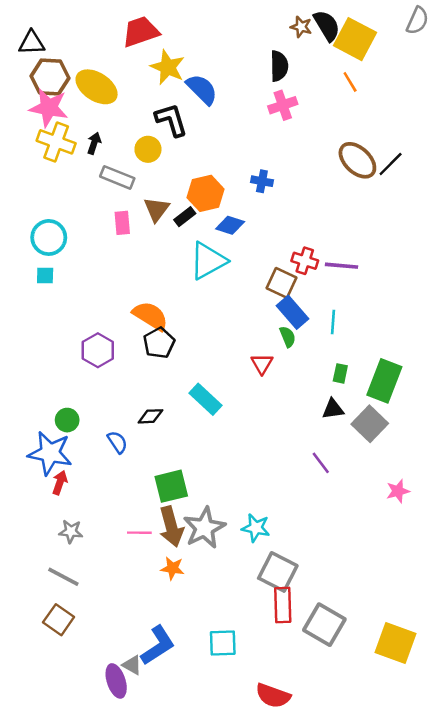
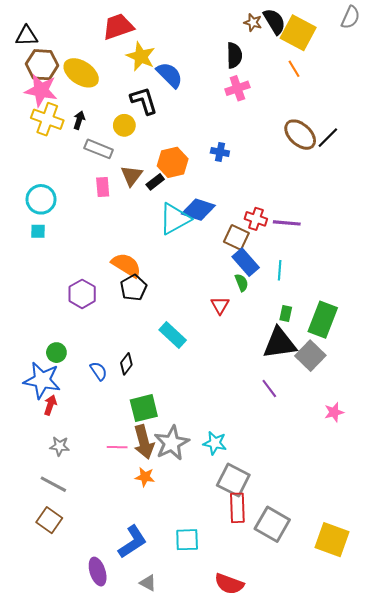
blue diamond: (230, 225) -> (198, 210), moved, size x1.4
black triangle: (333, 409) -> (280, 343), size x1.8
black diamond: (150, 416) -> (126, 364), moved, turned -50
gray triangle: (132, 665) -> (148, 583), moved

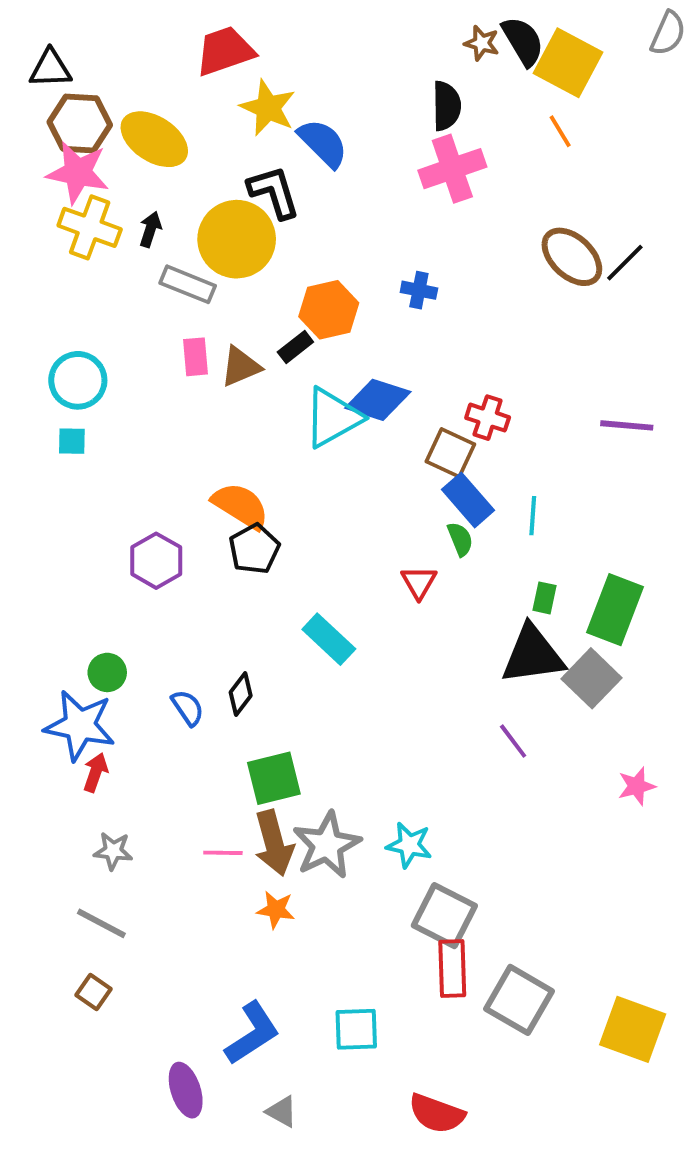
pink cross: (237, 88) -> (452, 169), size x1.4
yellow circle: (124, 125) -> (237, 239), size x1.8
brown triangle: (132, 176) -> (241, 367), moved, turned 30
purple line: (287, 223) -> (627, 425), moved
brown square: (49, 520) -> (94, 992), size x0.7

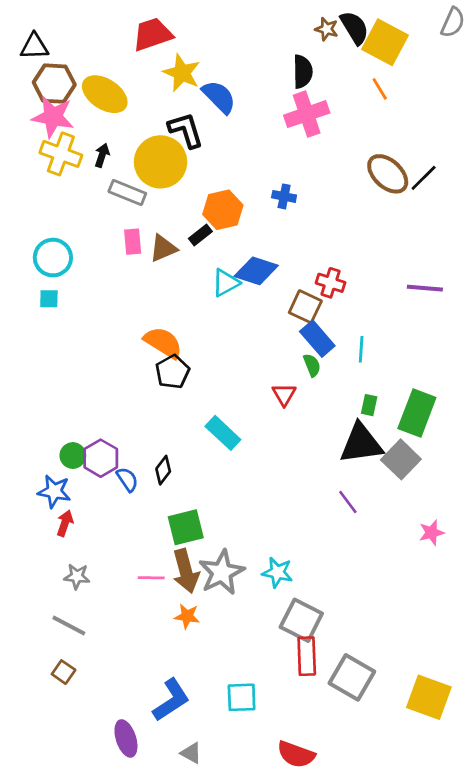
cyan triangle: (333, 418) -> (226, 283), size x0.7
purple hexagon: (156, 561) -> (101, 458), moved
blue star: (80, 725) -> (54, 491), size x0.7

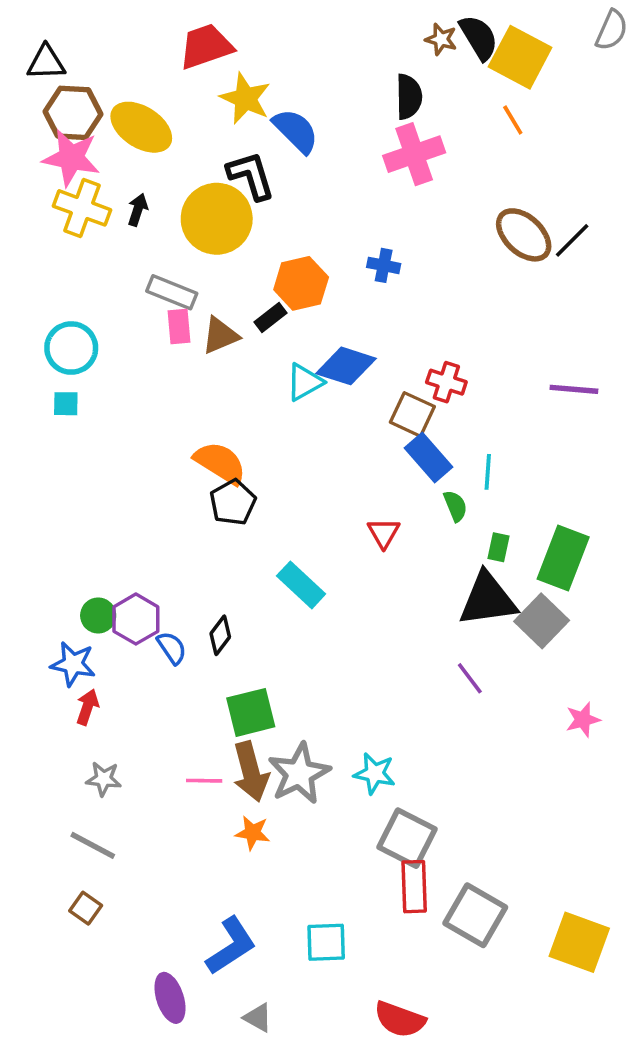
gray rectangle: (127, 192) -> (172, 292), moved
green semicircle: (312, 365) -> (455, 506), moved

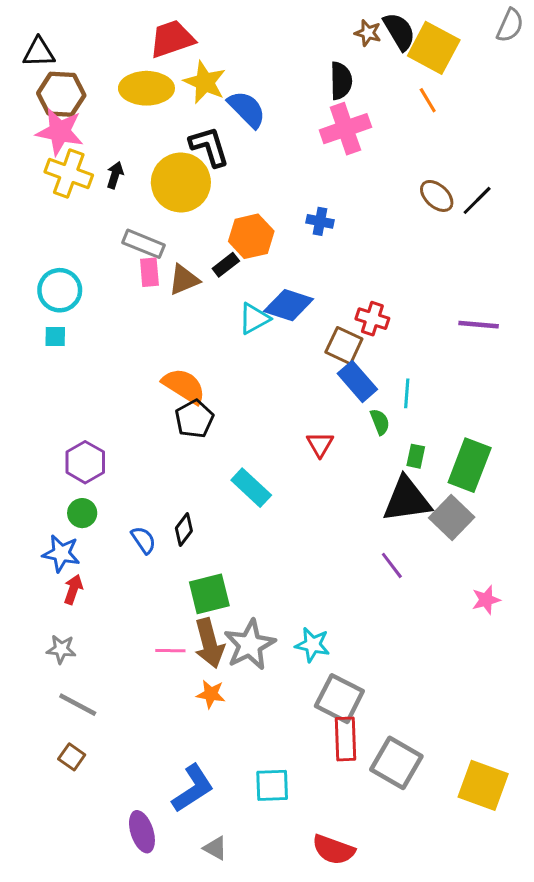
yellow ellipse: (141, 127) -> (146, 88), moved, turned -33
brown ellipse: (524, 235) -> (437, 196), size x0.7
purple hexagon: (136, 619) -> (85, 462), moved
gray star: (104, 779) -> (61, 649), moved

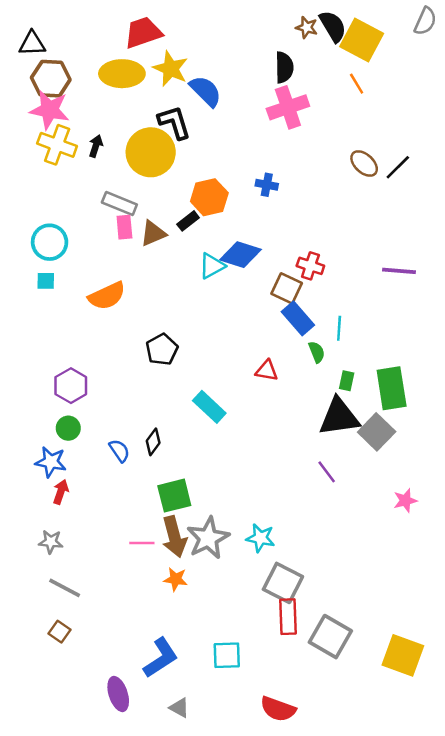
orange semicircle: (184, 386) -> (107, 296), moved, turned 123
red triangle: (320, 444) -> (267, 371), turned -50
green rectangle: (470, 465) -> (392, 388), turned -30

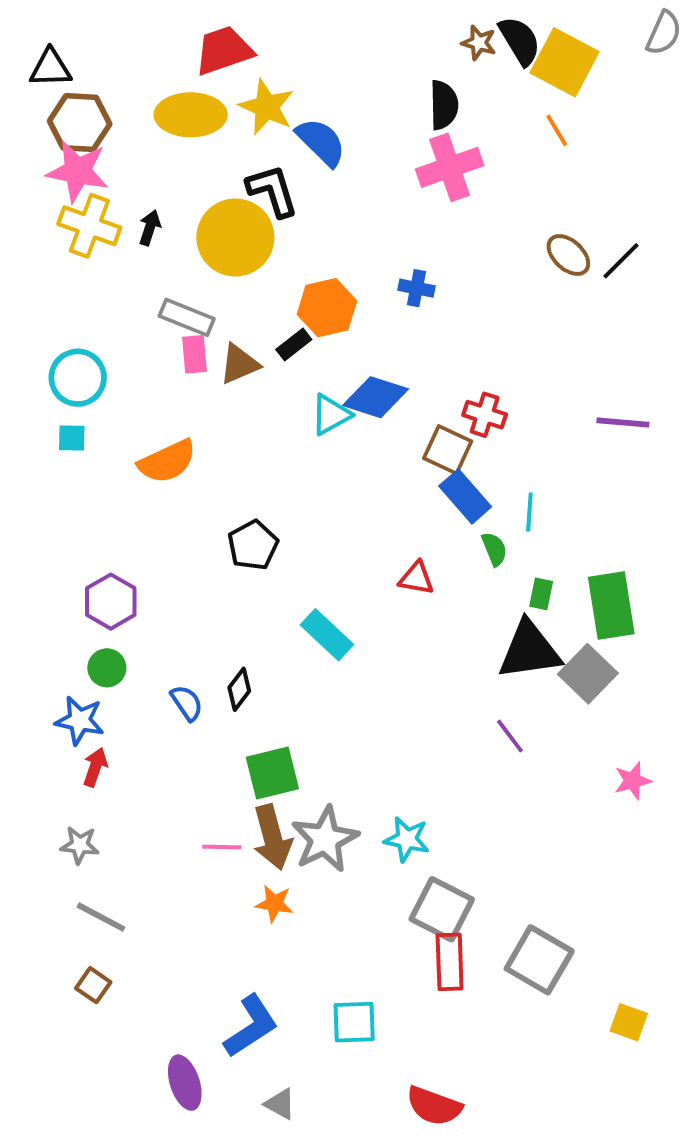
gray square: (330, 637) -> (539, 960), moved
yellow square: (403, 655) -> (629, 1022), size x0.6

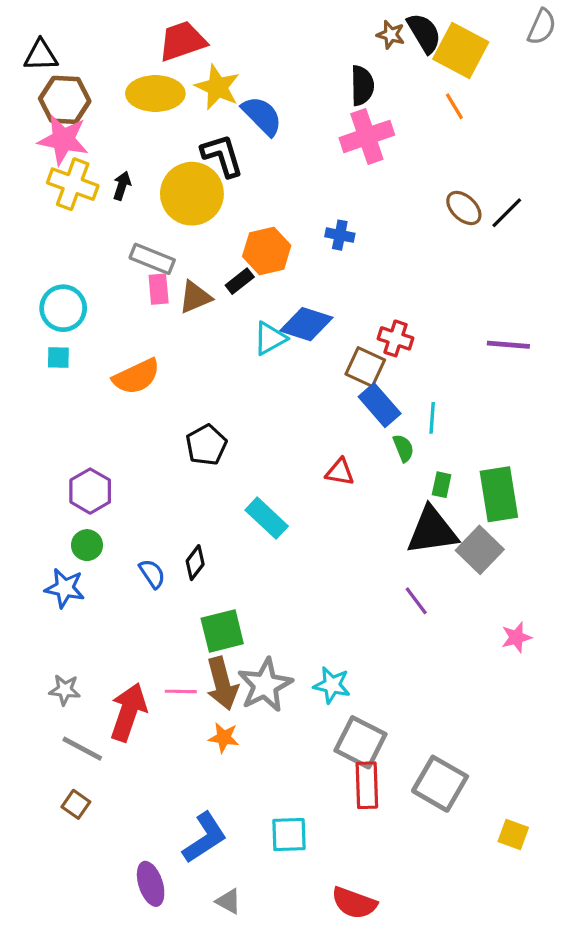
red arrow: (95, 767) -> (128, 712), moved, size x1.8

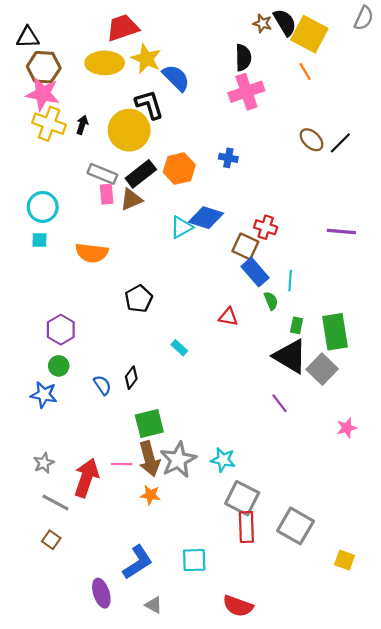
black rectangle: (240, 281) -> (141, 174), moved, size x1.6
orange semicircle: (136, 377) -> (92, 253), turned 32
cyan rectangle: (267, 518) -> (179, 348), size x0.6
black triangle: (432, 531) -> (290, 356), turned 39
gray star: (65, 690) -> (44, 463), turned -30

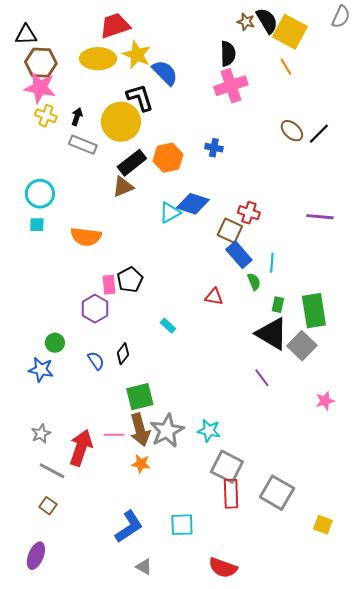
yellow cross: (49, 124) -> (46, 116), size x0.7
gray rectangle: (102, 174) -> (83, 145), moved
pink rectangle: (107, 194) -> (109, 285), moved
purple hexagon: (61, 330) -> (95, 309), moved
purple ellipse: (101, 593) -> (36, 556), moved, turned 40

